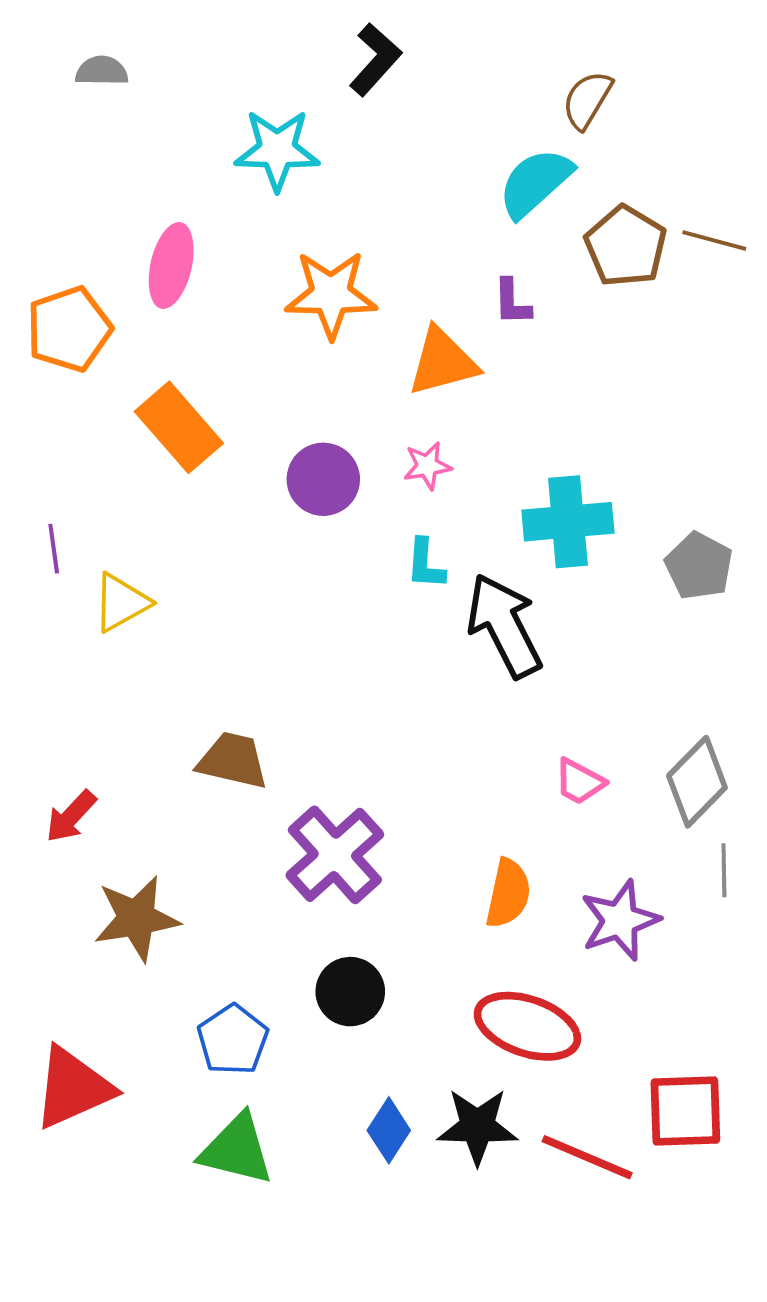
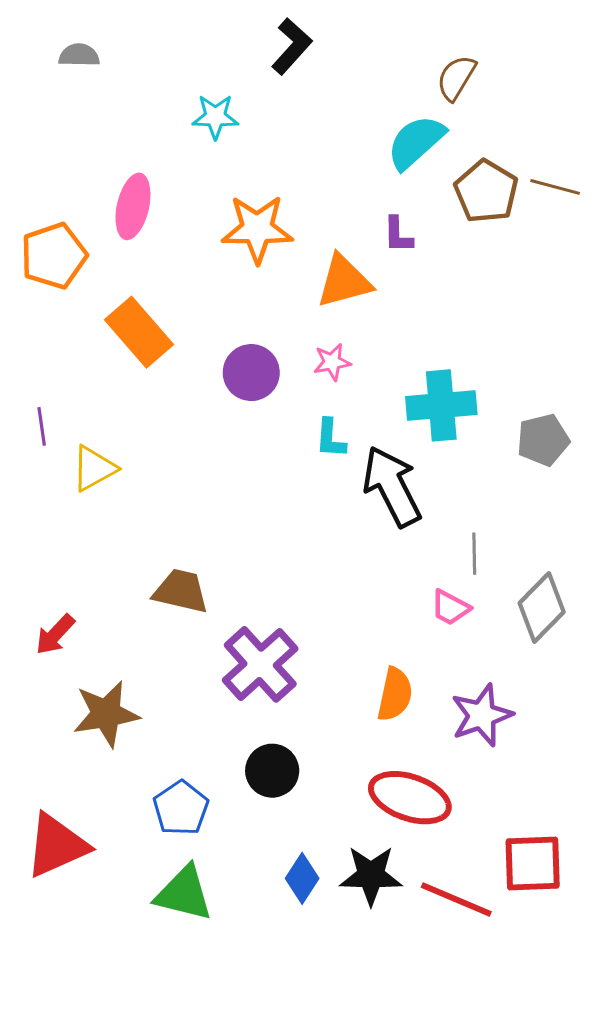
cyan star: (277, 150) -> (215, 117), size x0.7
gray pentagon: (699, 566) -> (543, 440), turned 30
gray line: (724, 870) -> (474, 554), moved

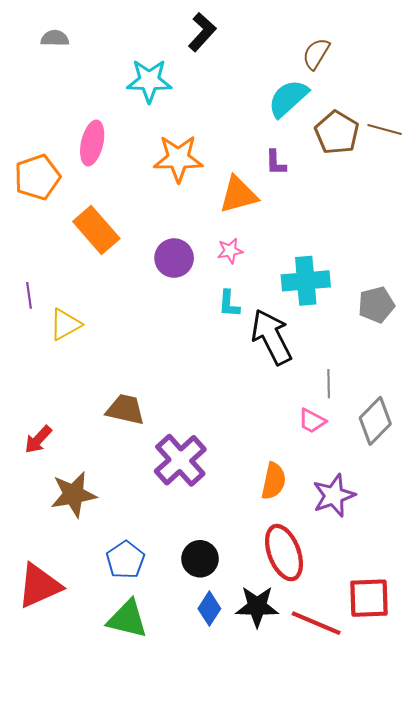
cyan star: (215, 117) -> (149, 81), size x1.4
black circle: (272, 771) -> (200, 559), moved
red ellipse: (410, 798) -> (284, 553), turned 50

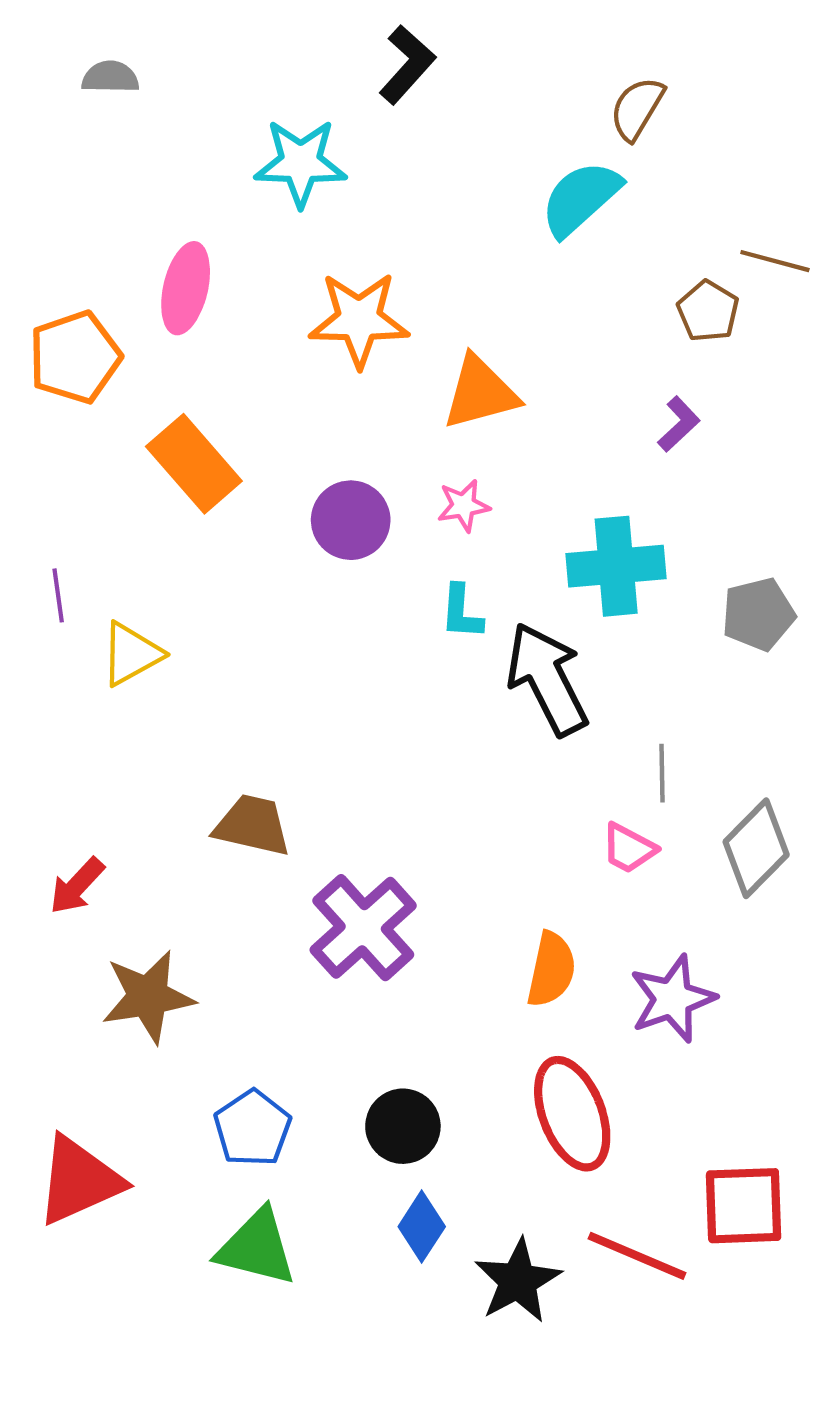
brown pentagon: (337, 133) -> (708, 311), moved, size x0.7
purple L-shape: (276, 163) -> (679, 424), moved, turned -132
black star: (257, 606) -> (518, 1281), moved, turned -30

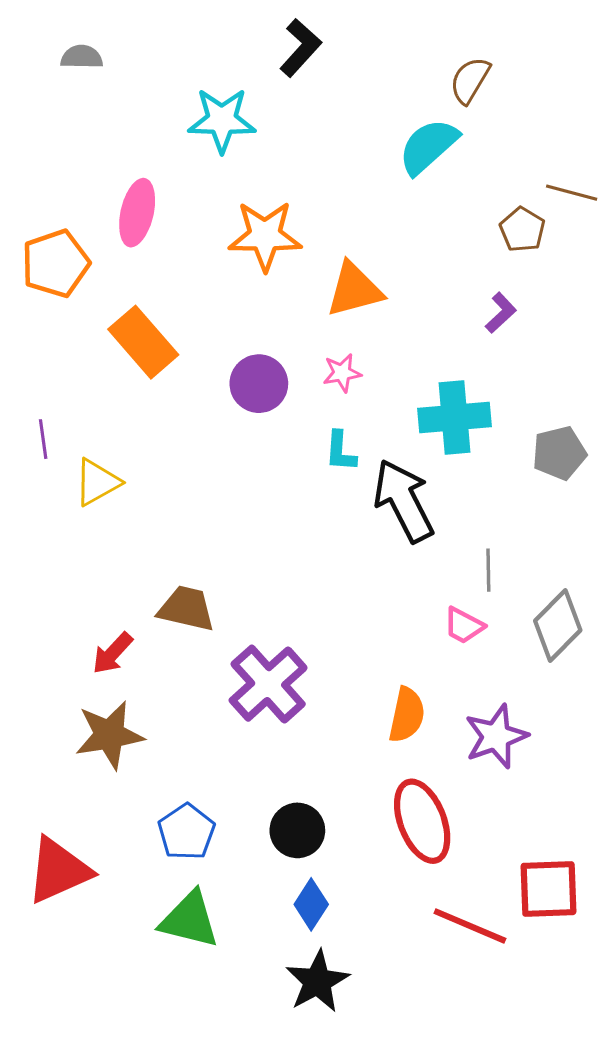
red arrow: (77, 886) -> (112, 653), moved
black star: (518, 1281) -> (317, 981), moved

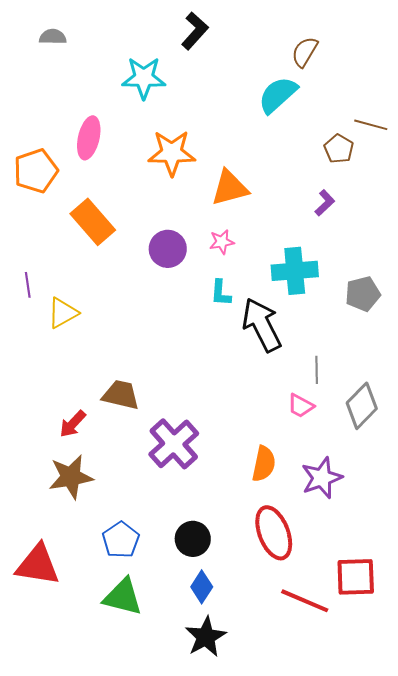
red triangle: (59, 870) -> (38, 565), turned 33

